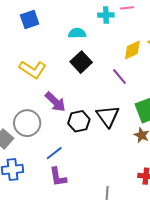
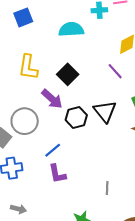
cyan semicircle: (77, 33) -> (71, 29), size x1.4
black square: (81, 62) -> (68, 74), moved
yellow L-shape: (33, 69) -> (28, 67), turned 68

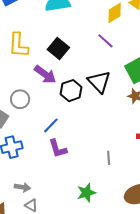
gray circle: (25, 121) -> (20, 99), size x0.7

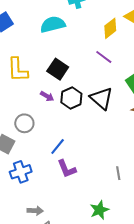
purple arrow: (45, 74) -> (47, 96), size x0.6
black hexagon: (71, 91) -> (71, 98), moved

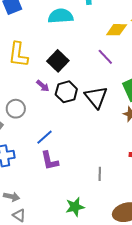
yellow diamond: (110, 28) -> (117, 30), turned 30

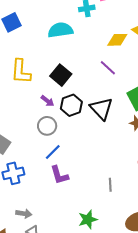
gray circle: (16, 109) -> (47, 126), moved

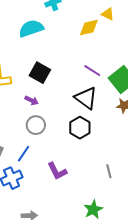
purple line: (108, 68) -> (92, 71), moved
black hexagon: (71, 105) -> (80, 128), moved
blue line: (53, 152) -> (24, 154), moved

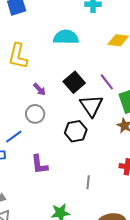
cyan semicircle: (31, 28) -> (66, 37), moved
black square: (40, 73) -> (74, 82), moved

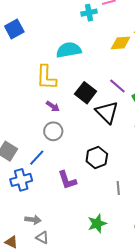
yellow L-shape: (18, 56) -> (46, 77), moved
black hexagon: (76, 131) -> (97, 157), moved

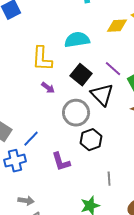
cyan semicircle: (69, 50) -> (77, 40), moved
gray circle: (53, 131) -> (76, 113), moved, size x1.4
gray line: (118, 188) -> (109, 179), moved

